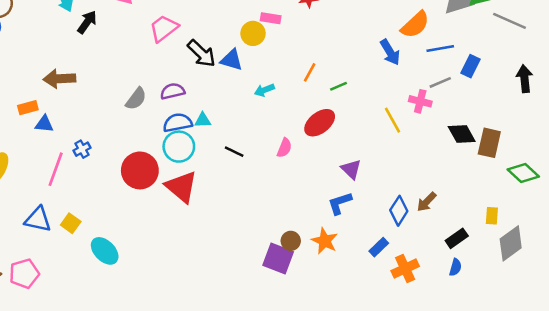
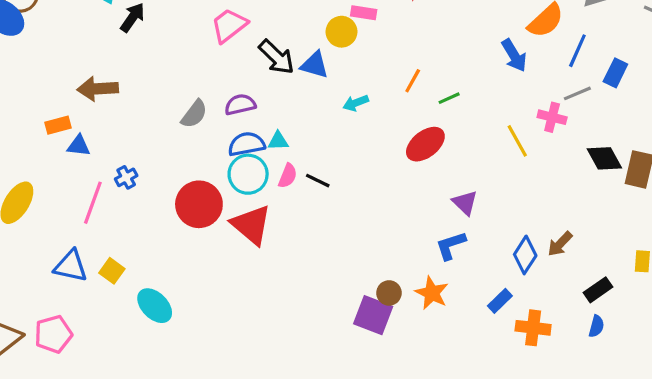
blue line: (440, 49) -> (577, 51), turned -56
pink semicircle: (284, 148) -> (288, 176), moved
orange cross: (405, 269) -> (533, 328), turned 32

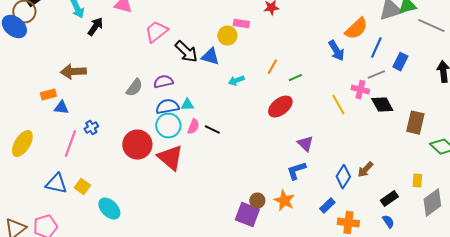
black diamond: (604, 158) -> (382, 105), moved
blue semicircle: (596, 326) -> (388, 222), turned -48

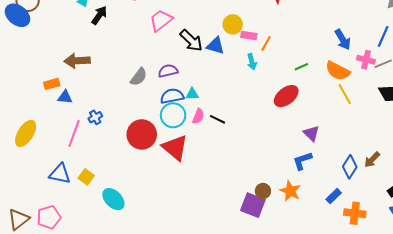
pink rectangle: (241, 24) -> (249, 35), moved
orange semicircle: (356, 29) -> (338, 71), moved, turned 70
orange line: (272, 67) -> (266, 44), moved
cyan arrow: (236, 81) -> (252, 62), moved, turned -84
pink cross: (360, 90) -> (366, 60), moved

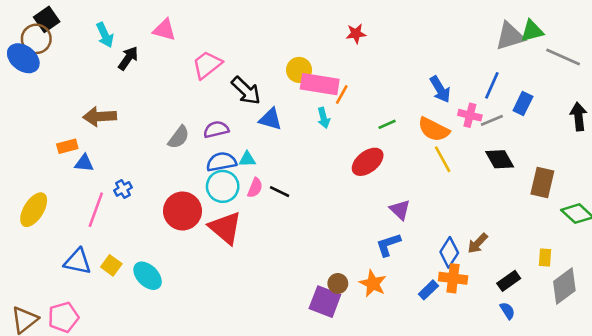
pink rectangle: (249, 35) -> (320, 84), size x1.8
blue triangle: (215, 46) -> (271, 119), moved
cyan ellipse: (113, 199) -> (148, 276), moved
orange cross: (355, 213) -> (453, 278), moved

